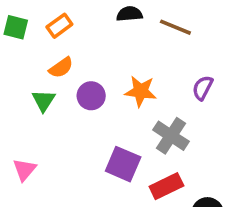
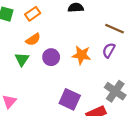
brown line: (175, 27) -> (115, 29), moved
purple semicircle: (203, 88) -> (109, 50), moved
gray cross: (171, 136) -> (115, 91), moved

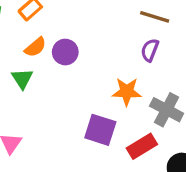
orange star: (81, 55) -> (127, 92), moved
purple circle: (51, 57) -> (65, 52), moved

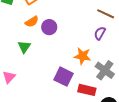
green triangle: (22, 79) -> (24, 47), moved
red rectangle: (142, 146) -> (87, 90), turned 36

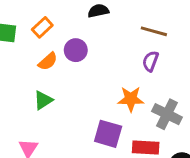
purple circle: (49, 27) -> (76, 50), moved
green triangle: (24, 47) -> (43, 100), turned 32

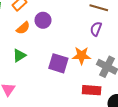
purple square: (108, 134) -> (58, 63), moved

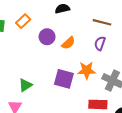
orange semicircle: (23, 28) -> (68, 43), moved
green triangle: (19, 55) -> (25, 85), moved

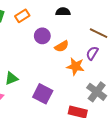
orange star: (87, 70) -> (75, 66), moved
purple square: (64, 79) -> (43, 94), moved

